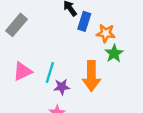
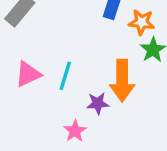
purple star: (62, 87) -> (98, 103), moved

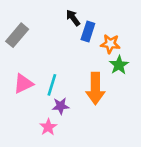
purple star: (98, 103) -> (61, 106), moved
pink star: (75, 131) -> (48, 127), moved

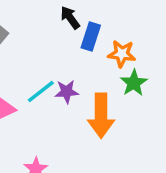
cyan line: (52, 85) -> (41, 92), moved, turned 35
purple star: (61, 106) -> (67, 92), moved

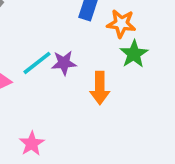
orange arrow: (101, 116) -> (100, 88), size x0.7

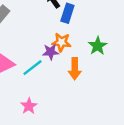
orange star: (121, 24) -> (61, 42), moved
cyan line: (37, 63) -> (33, 68), moved

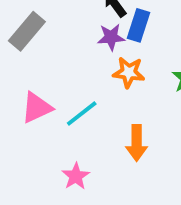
purple star: (51, 52) -> (111, 37), moved
orange arrow: (75, 69) -> (137, 143), moved

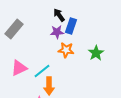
orange arrow: (137, 143) -> (49, 86), moved

